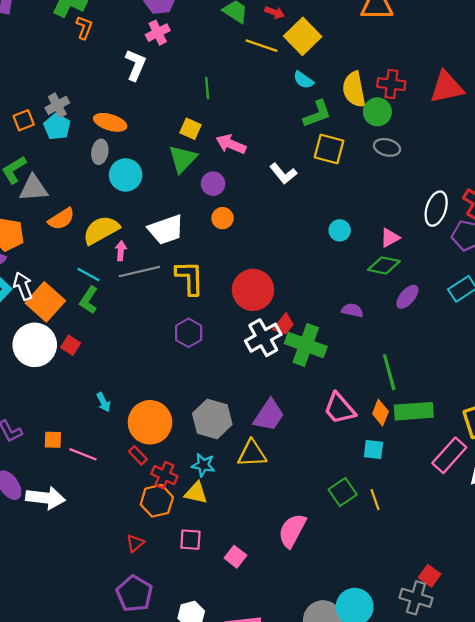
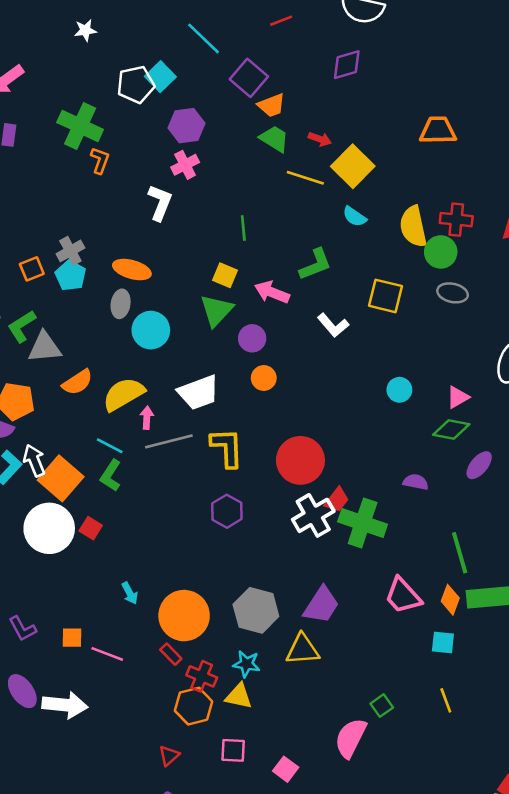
green L-shape: (317, 114) -> (315, 264), moved
green square: (343, 492) -> (382, 706), moved, size x0.7

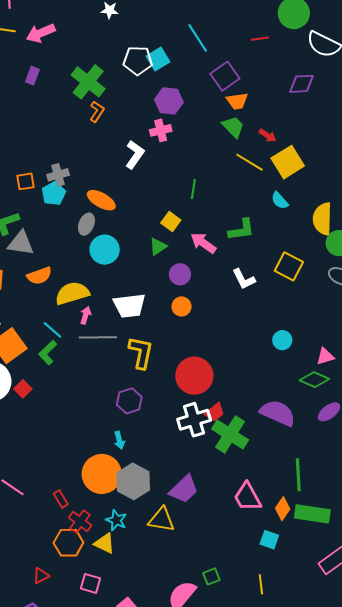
green triangle: (216, 310) -> (158, 247), size x0.7
purple semicircle: (416, 482) -> (278, 413), size x1.8
cyan arrow: (130, 593) -> (119, 440), moved
orange circle: (184, 616) -> (102, 474), moved

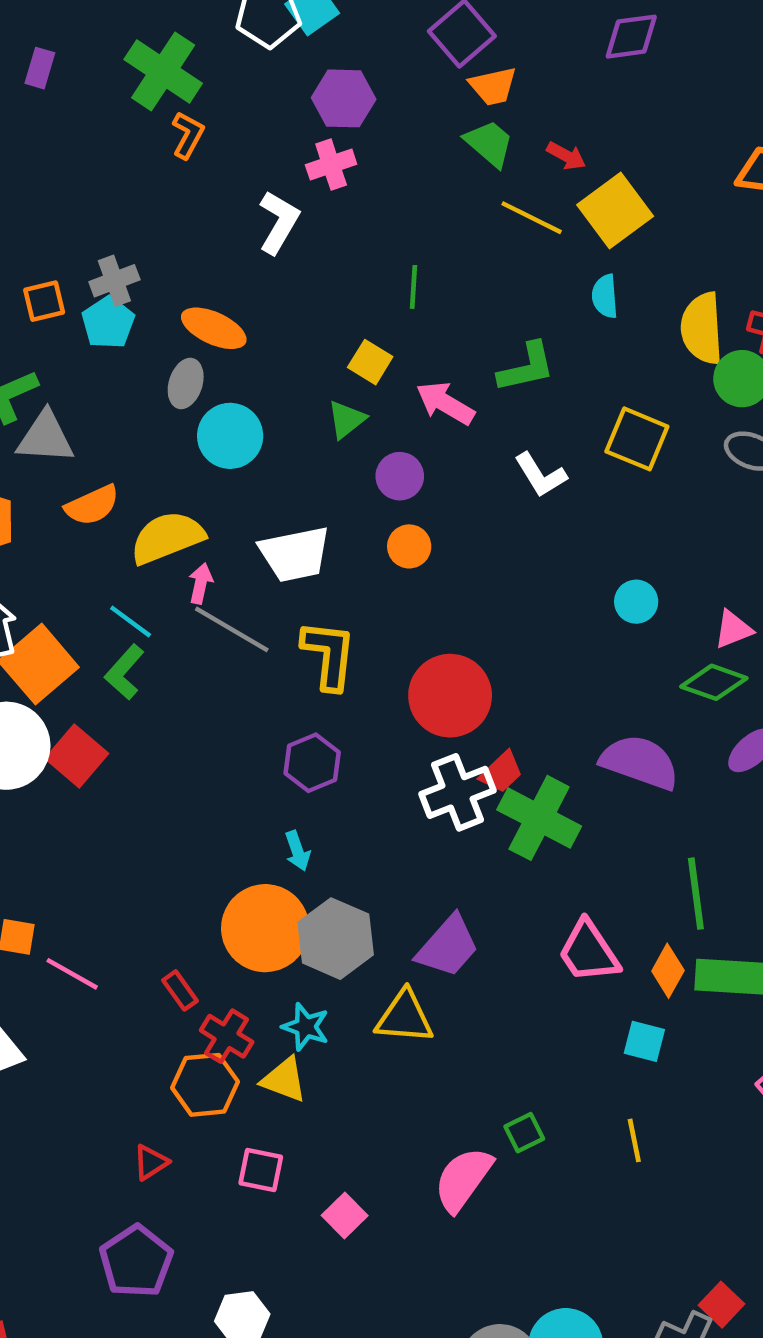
cyan semicircle: (280, 201) -> (605, 296), turned 42
gray line: (98, 337) -> (232, 629), turned 36
red square: (23, 389) -> (77, 756), size x1.5

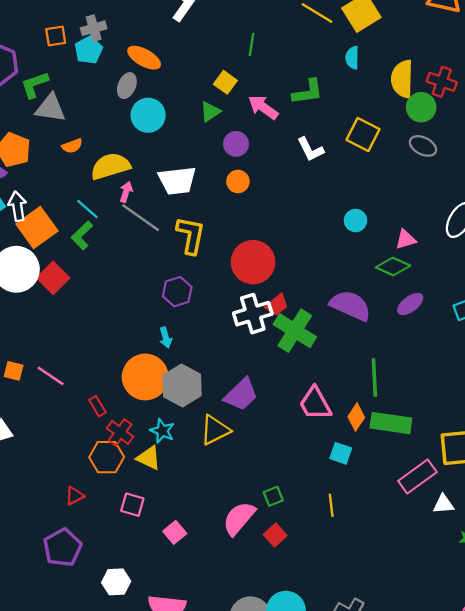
orange semicircle: (92, 505) -> (72, 146), size x0.7
pink line: (72, 974) -> (51, 376), moved
yellow triangle: (404, 1017) -> (215, 430), turned -36
red square: (721, 1305) -> (275, 535), moved

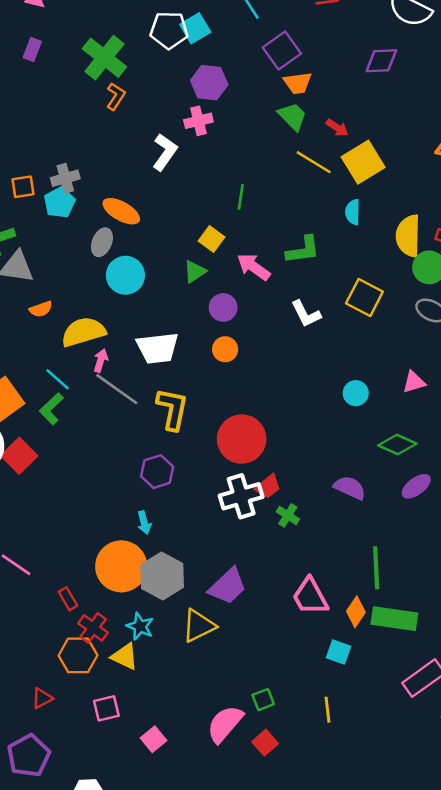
pink triangle: (406, 239) -> (414, 382), moved
purple semicircle: (350, 306) -> (350, 488), size x0.7
green cross: (295, 331) -> (288, 515), size x0.5
pink square: (132, 505) -> (106, 708), turned -30

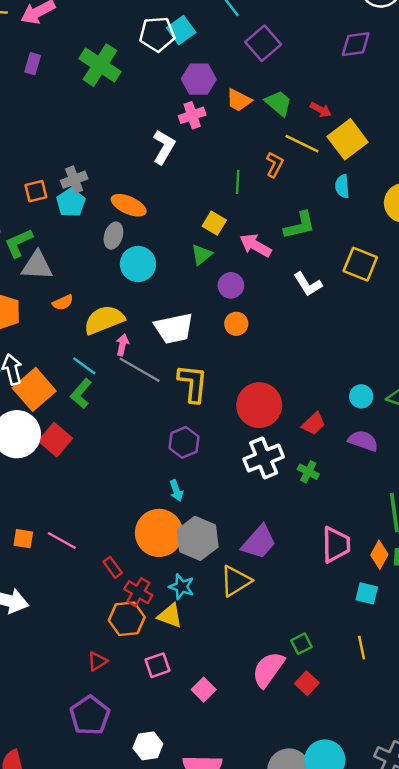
orange trapezoid: (298, 83) -> (239, 100), moved, turned 40
orange L-shape: (116, 96) -> (275, 164), moved
cyan circle: (356, 393) -> (361, 396), moved
red trapezoid: (268, 487) -> (314, 424), moved
pink trapezoid: (310, 597) -> (336, 545), turned -147

